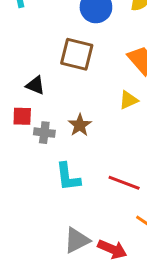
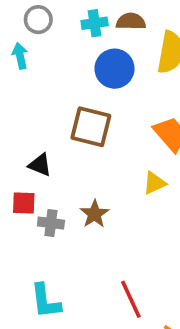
cyan L-shape: (68, 177) -> (45, 301), moved
red line: (124, 183) -> (131, 299), moved, turned 44

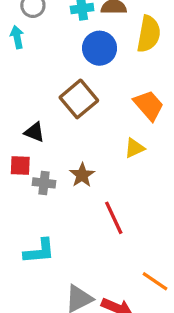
brown square: (91, 127) -> (79, 99), turned 36
red line: (131, 299) -> (114, 218), moved
cyan L-shape: (45, 301) -> (39, 251), turned -88

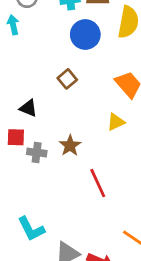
brown square: (79, 99) -> (67, 79), size x0.6
cyan L-shape: (39, 251) -> (31, 229), moved, turned 68

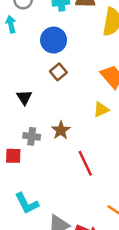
blue circle: (85, 34) -> (54, 40), moved
black triangle: (28, 108) -> (24, 97), turned 35
red square: (16, 137) -> (13, 156), moved

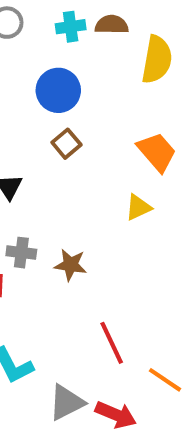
brown star: (61, 130) -> (71, 265), moved, turned -30
red line: (85, 163) -> (112, 343), moved

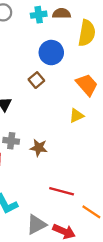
blue circle: (58, 90) -> (51, 53), moved
red line: (112, 343) -> (62, 191), turned -50

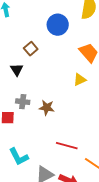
brown square: (36, 80) -> (31, 49), moved

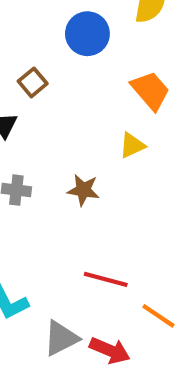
brown star: (47, 108) -> (83, 190), moved

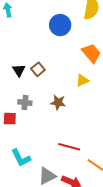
brown square: (33, 82) -> (38, 69), moved

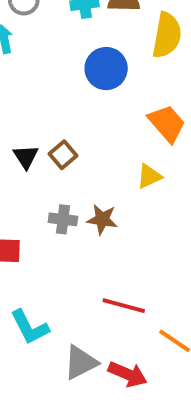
gray cross: (25, 102) -> (63, 219), moved

